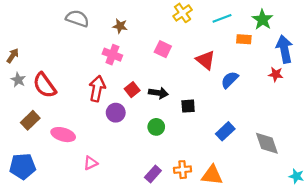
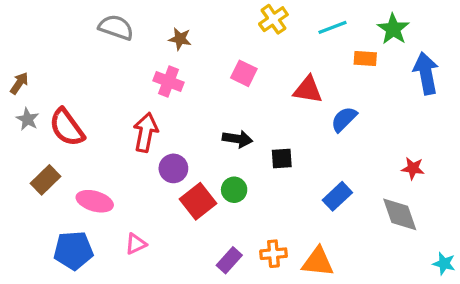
red triangle: (206, 60) -> (308, 90), turned -30
red star: (276, 74) -> (413, 168), moved
red square: (132, 90) -> (198, 201), moved, size x1.5
blue pentagon: (23, 166) -> (73, 250), moved

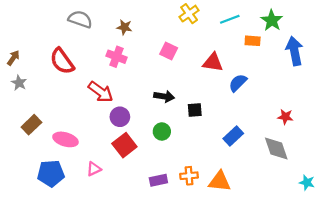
red semicircle: (67, 127) -> (62, 61), moved
red arrow: (146, 132) -> (101, 92), turned 115
red square: (198, 201) -> (124, 145), moved
purple rectangle: (229, 260) -> (158, 180), turned 36

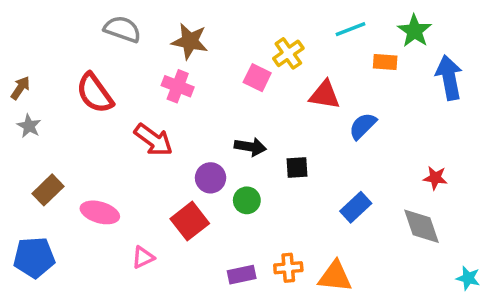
yellow cross: (189, 14) -> (288, 53), moved
brown star: (124, 27) -> (190, 41), size x1.5
purple circle: (120, 117) -> (211, 178), moved
blue pentagon: (51, 173) -> (34, 257), moved

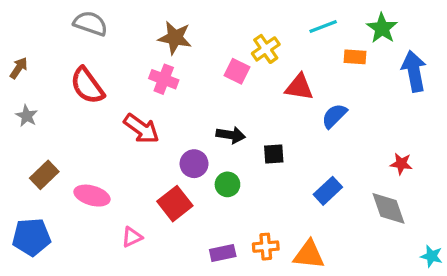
gray semicircle: (122, 29) -> (90, 23), moved
brown arrow: (20, 88) -> (19, 68), moved

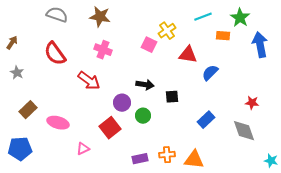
brown star: (175, 38) -> (100, 17), moved

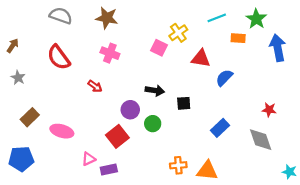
red arrow: (89, 81) -> (95, 86), size x0.6
purple rectangle: (140, 159) -> (109, 170), moved

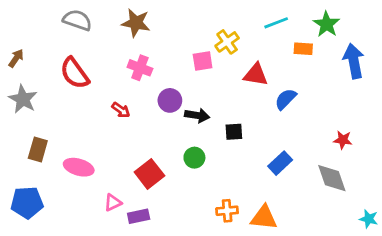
pink square: (159, 48) -> (203, 61), turned -35
gray star: (18, 78) -> (23, 99), size x1.5
purple circle: (130, 110) -> (170, 100), moved
brown rectangle: (30, 117) -> (38, 149), turned -30

